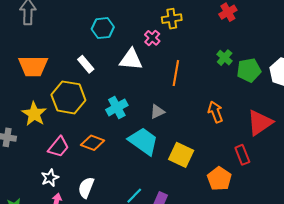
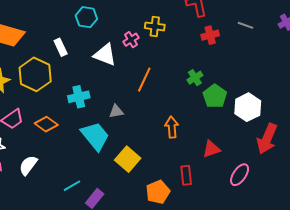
green pentagon: (249, 70) -> (215, 96), turned 30
red triangle: (260, 123) -> (211, 149), size x0.7

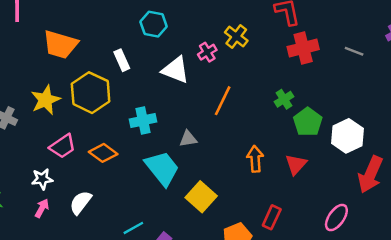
gray line: (246, 25) -> (354, 51), moved
yellow cross: (155, 26) -> (236, 37), turned 30
red cross: (210, 35) -> (303, 48), size x1.4
red triangle: (211, 149) -> (296, 164), moved, turned -30
red rectangle: (186, 175) -> (272, 217), turned 30

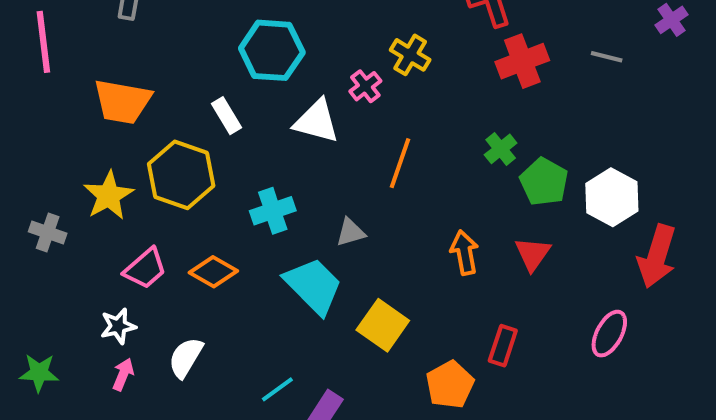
cyan hexagon: (154, 24) -> (272, 50), size x1.4

